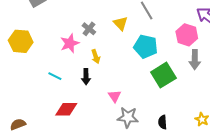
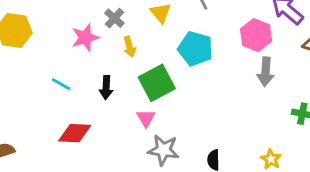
yellow arrow: (96, 56) -> (129, 47), moved
green square: (163, 75) -> (157, 83), moved

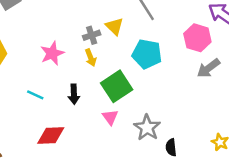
gray cross: (114, 18) -> (92, 35), moved, turned 35
gray arrow: (266, 72) -> (208, 68), turned 55
gray star: (163, 150) -> (147, 128), moved, turned 30

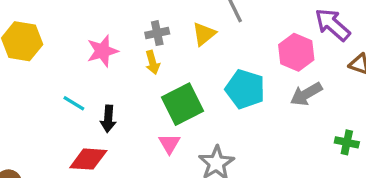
yellow triangle: (114, 26) -> (204, 34), moved, turned 30
cyan pentagon: (147, 54) -> (245, 89), moved
black arrow: (74, 94) -> (108, 119), moved

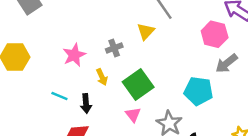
gray cross: (157, 33) -> (114, 48), moved
yellow arrow: (152, 62) -> (102, 77), moved
cyan pentagon: (245, 89) -> (198, 91), moved

